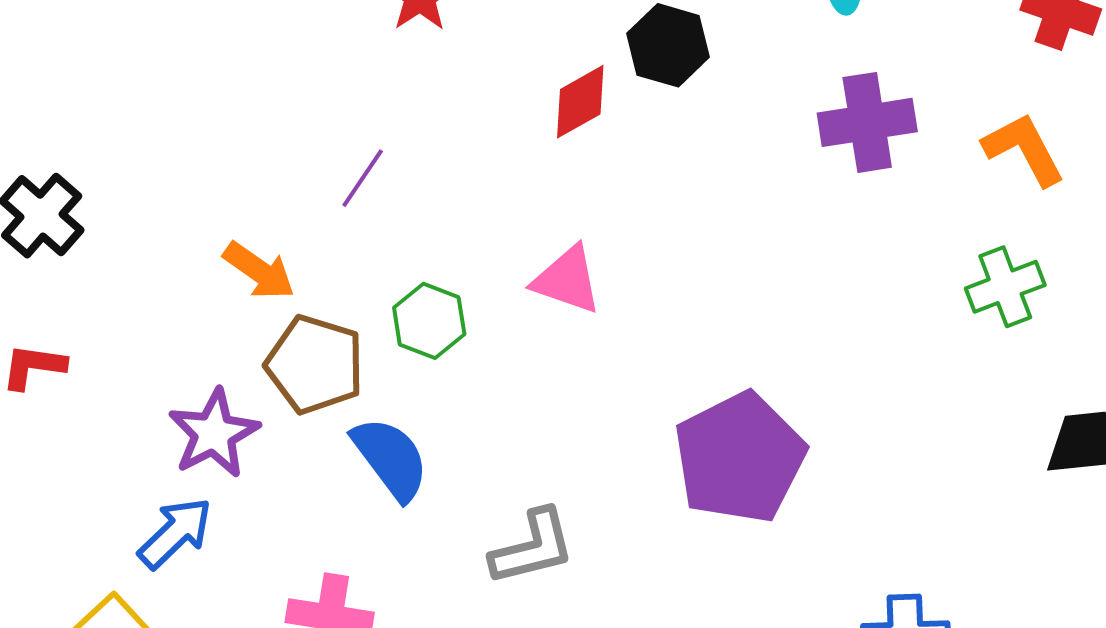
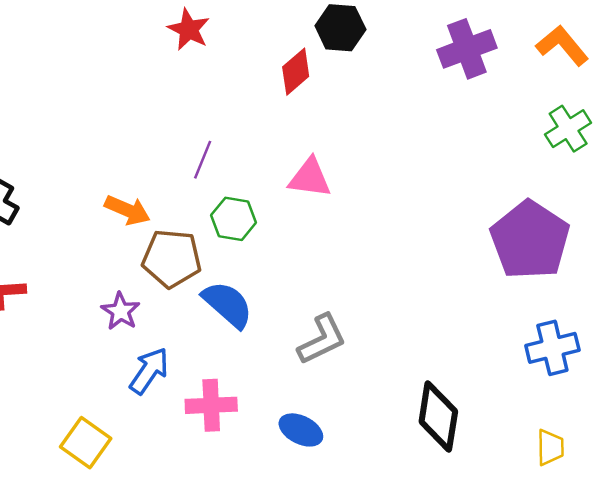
purple line: (363, 178) -> (203, 160), moved
purple star: (214, 433) -> (121, 311), size x0.7
purple pentagon: (740, 458) -> (530, 240), moved
blue arrow: (175, 533) -> (149, 371), moved

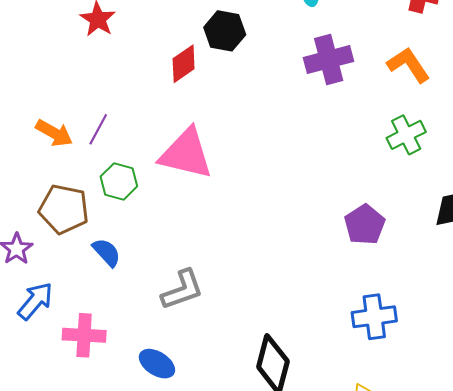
pink triangle: (310, 178) -> (186, 154), size x1.5
orange arrow: (127, 210) -> (54, 133), moved
purple pentagon: (530, 240) -> (365, 225), size x0.6
blue semicircle: (228, 304) -> (107, 252), size x0.7

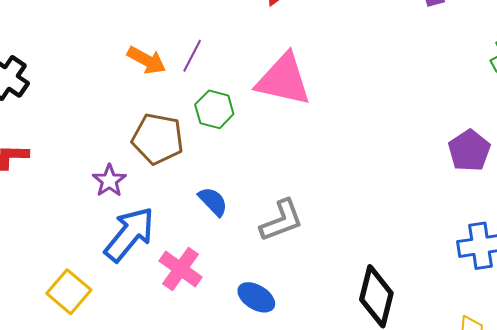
blue semicircle: (107, 252) -> (213, 201), moved
blue arrow: (35, 301) -> (129, 234), size x1.4
pink cross: (84, 335) -> (180, 269), turned 33

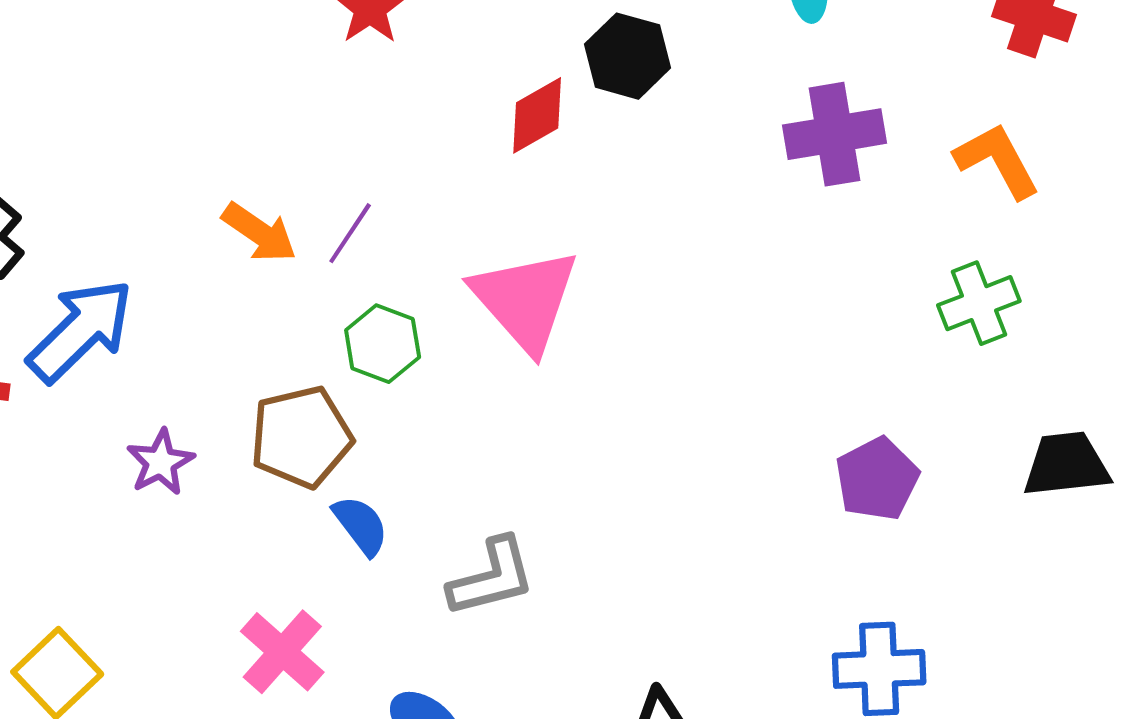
pink triangle: (283, 80) -> (525, 300), turned 30
brown pentagon: (158, 139) -> (301, 437), moved, turned -30
blue arrow: (129, 234) -> (80, 331), moved

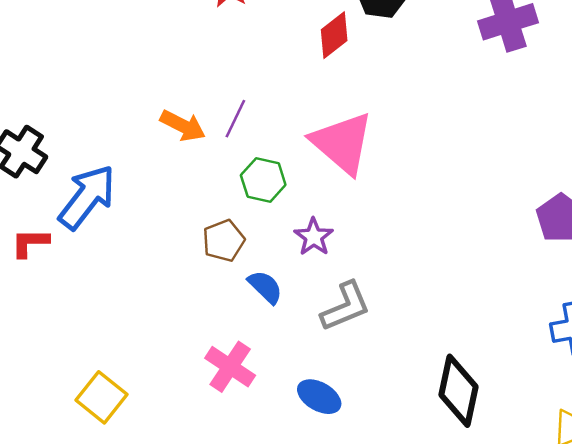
brown pentagon: (301, 437) -> (224, 241), size x0.7
purple star: (160, 462) -> (314, 237), moved

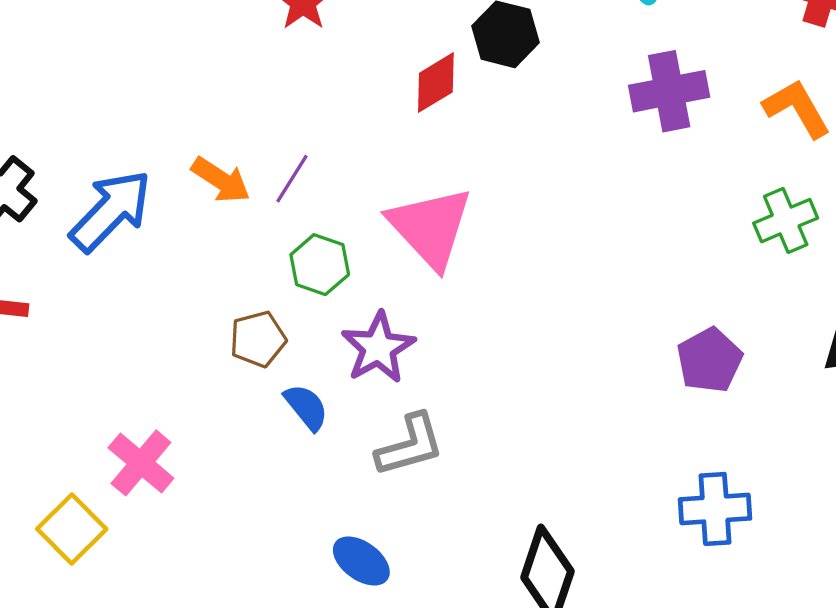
blue arrow: (87, 197) -> (111, 211), moved
purple star: (314, 237) -> (378, 348), size x1.4
pink cross: (230, 367) -> (141, 463), moved

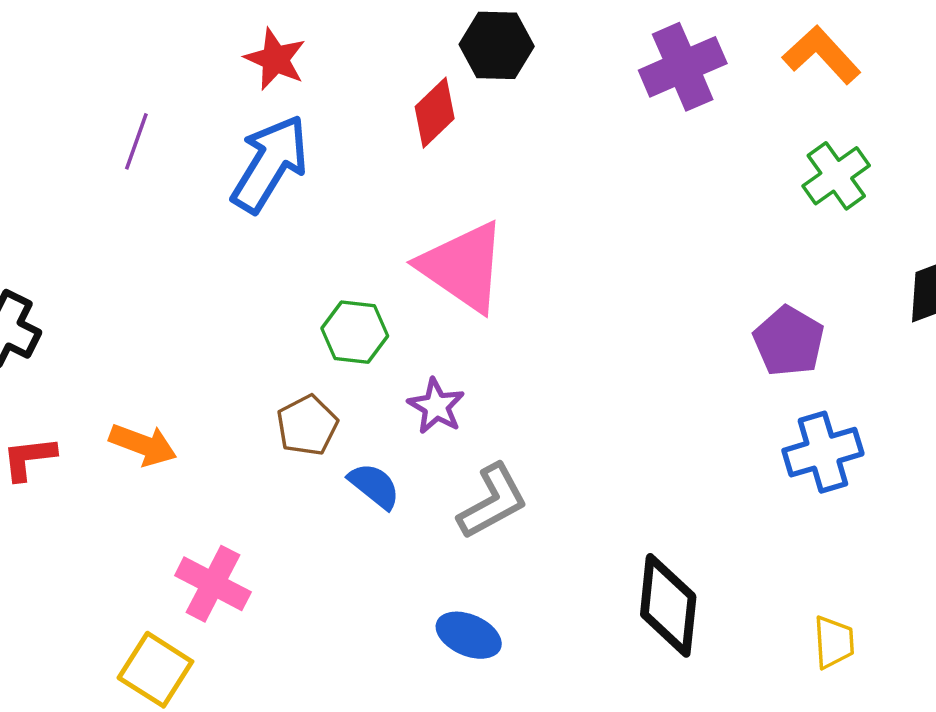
purple line: (292, 179) -> (136, 141), moved
orange arrow: (221, 180) -> (143, 445), moved
blue arrow: (111, 211) -> (270, 164), moved
purple star: (378, 348) -> (436, 406), size x0.7
blue cross: (715, 509) -> (823, 452), moved

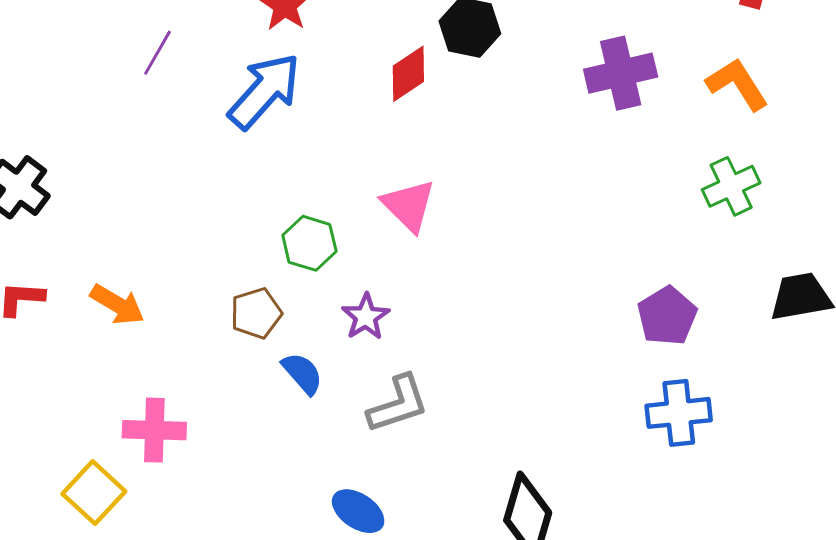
pink triangle: (463, 267) -> (409, 205), size x0.7
pink cross: (213, 584) -> (154, 430), turned -36

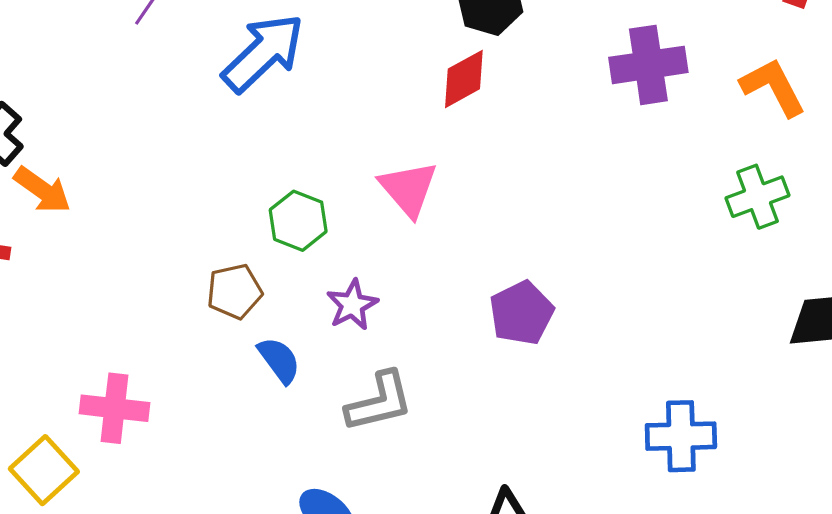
red diamond: (408, 74) -> (464, 79), moved
orange arrow: (117, 305) -> (42, 190), moved
purple pentagon: (667, 316) -> (522, 313), moved

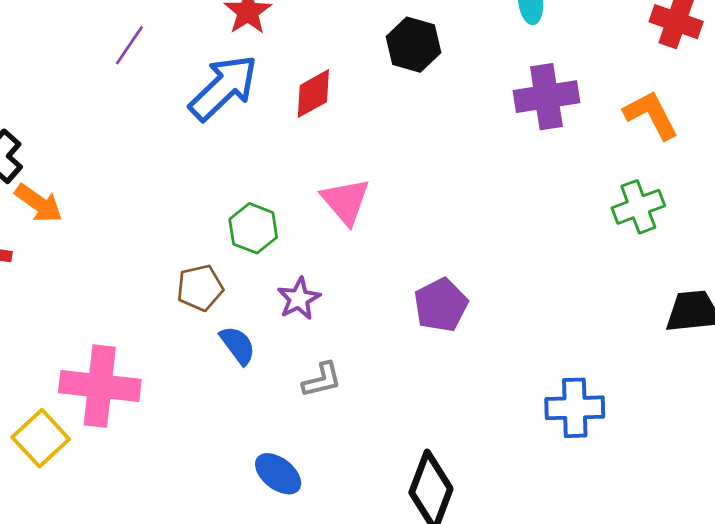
red diamond: (464, 79) -> (313, 94), moved
gray L-shape: (379, 402) -> (322, 380), size x0.7
pink cross: (115, 408) -> (100, 386), size x1.4

